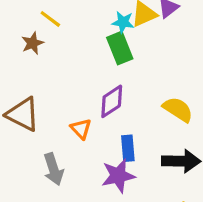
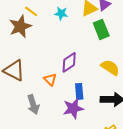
cyan star: (123, 22) -> (61, 13), moved
brown star: (33, 43) -> (20, 26), size x1.6
green rectangle: (120, 48) -> (101, 29), moved

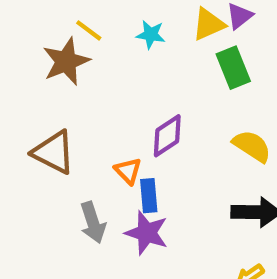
blue rectangle: (79, 91) -> (149, 196), moved
purple star: (73, 108) -> (147, 233), moved, turned 30

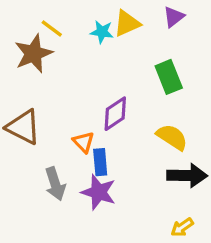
yellow triangle: (209, 24) -> (127, 23), moved
green rectangle: (233, 68) -> (169, 77), moved
yellow semicircle: (252, 146) -> (172, 137), moved

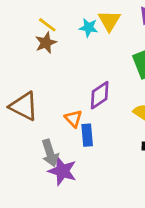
yellow triangle: (127, 23) -> (109, 21), turned -35
brown star: (33, 54) -> (46, 43), moved, size x0.7
purple star: (99, 192) -> (62, 171), moved

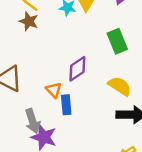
brown star: (46, 43) -> (29, 21), turned -30

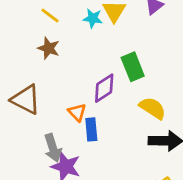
brown star: (29, 21) -> (49, 48), moved
green rectangle: (117, 41) -> (133, 67), moved

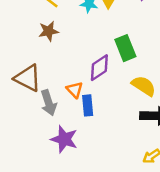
brown star: (49, 48) -> (49, 31), turned -30
gray arrow: (53, 148) -> (49, 103), moved

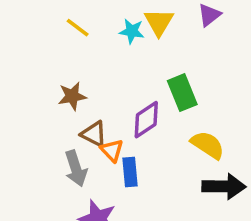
brown star: (49, 31) -> (72, 96), moved
brown triangle: (28, 78) -> (94, 134), moved, size x0.7

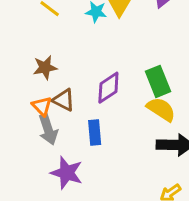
green rectangle: (182, 93) -> (158, 81), moved
orange triangle: (112, 150) -> (42, 106), moved

